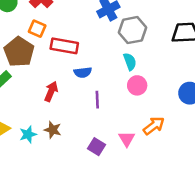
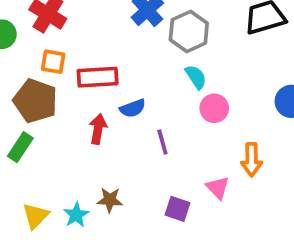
red arrow: (51, 91) -> (98, 129), moved
orange arrow: (154, 126) -> (252, 160), turned 140

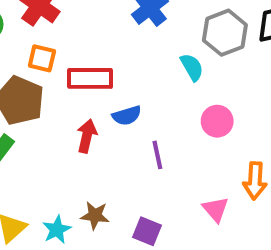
gray hexagon: (189, 31) -> (225, 33), moved
cyan semicircle: (196, 77) -> (192, 67), moved
purple square: (177, 209) -> (147, 231), moved

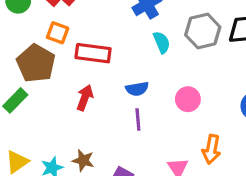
cyan semicircle: (192, 67) -> (162, 42), moved
blue semicircle: (127, 116) -> (137, 89), moved

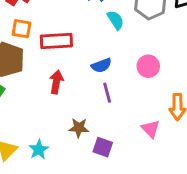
brown star: (83, 160) -> (79, 128), moved

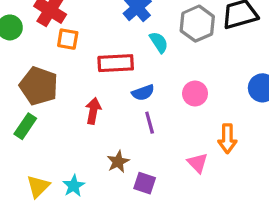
orange square: (21, 29) -> (68, 39), moved
red rectangle: (56, 41) -> (116, 63), moved
brown star: (79, 128) -> (118, 162), turned -30

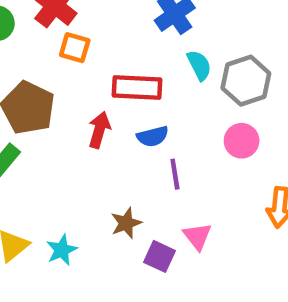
gray hexagon: (197, 24) -> (246, 81), moved
blue semicircle: (143, 93) -> (153, 136), moved
red arrow: (93, 111) -> (99, 130), moved
pink triangle: (198, 163) -> (197, 236), moved

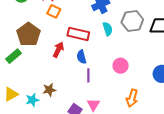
gray hexagon: (246, 81) -> (132, 21), moved
blue semicircle: (153, 136) -> (81, 57), turned 80
brown star: (126, 223) -> (49, 90), moved

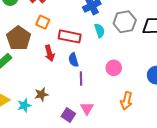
orange square: (54, 11) -> (43, 22), moved
red arrow: (58, 50) -> (50, 53), turned 140

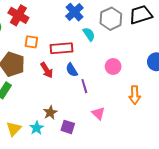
purple square: (68, 115) -> (68, 127), moved

